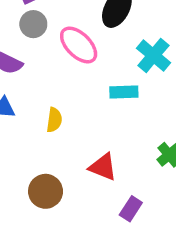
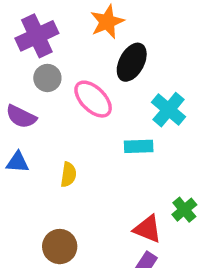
red triangle: (103, 167) -> (147, 229), moved

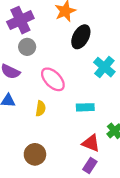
pink ellipse: (93, 99) -> (53, 79), moved
cyan rectangle: (139, 146) -> (85, 107), moved

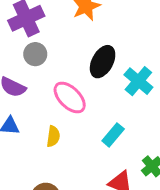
black ellipse: (81, 37) -> (103, 62), moved
cyan rectangle: (85, 107) -> (113, 135), turned -48

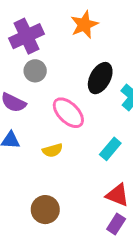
yellow semicircle: (53, 136) -> (52, 150), turned 66

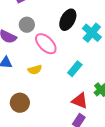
gray circle: (35, 71) -> (27, 25), moved
brown circle: (45, 210) -> (20, 103), moved

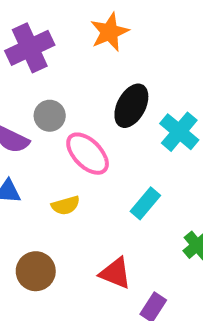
red triangle: (80, 101) -> (115, 273), moved

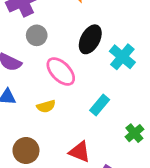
gray circle: (50, 116) -> (37, 35), moved

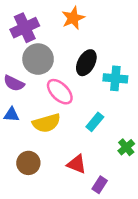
gray circle: (37, 35) -> (38, 59), size x1.6
cyan cross: (122, 57) -> (115, 78), turned -35
yellow semicircle: (46, 106) -> (46, 123), size x1.6

